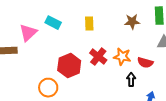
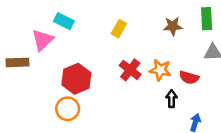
cyan rectangle: (53, 23) -> (64, 21), moved
yellow rectangle: (89, 24) -> (119, 29), turned 32
red hexagon: (69, 66) -> (76, 79), moved

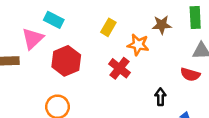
orange star: (160, 70) -> (138, 45), moved
red semicircle: (189, 77) -> (190, 74), moved
red hexagon: (76, 79) -> (66, 61), moved

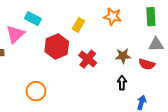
brown star: (162, 25) -> (123, 56), moved
orange star: (138, 45) -> (113, 17), moved
red hexagon: (66, 61) -> (57, 47), moved

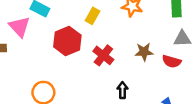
pink triangle: (15, 34) -> (19, 27), turned -30
black arrow: (122, 83) -> (122, 90), moved

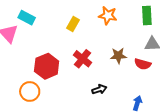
red hexagon: (67, 41) -> (47, 66), moved
black arrow: (122, 90) -> (99, 89), turned 72

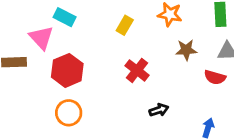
brown star: (118, 56) -> (186, 50), moved
red hexagon: (47, 66) -> (67, 70), moved

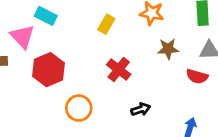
orange circle: (69, 113) -> (79, 108), moved

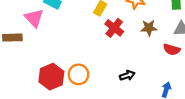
red hexagon: (49, 70) -> (51, 77), moved
red cross: (119, 70) -> (114, 28), moved

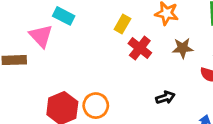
black arrow: (127, 75) -> (165, 98), moved

